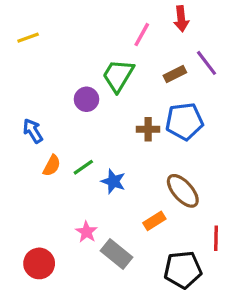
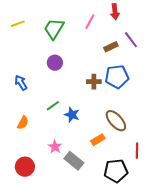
green trapezoid: (118, 76) -> (54, 29), moved
orange semicircle: (52, 166) -> (23, 123), moved

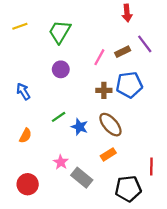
pink line: (90, 22) -> (99, 57), moved
brown ellipse: (116, 121) -> (110, 125), moved

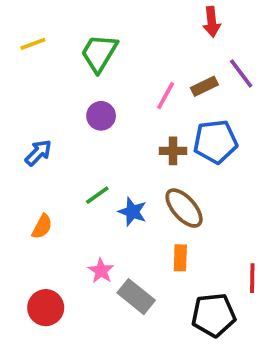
blue arrow: (23, 91) -> (38, 153), turned 77
orange rectangle: (108, 154) -> (180, 258), turned -56

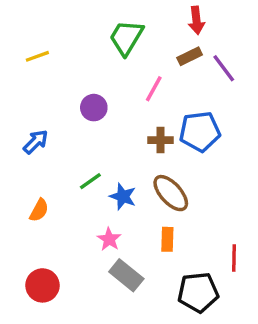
yellow line: (33, 44) -> (37, 56), moved
green trapezoid: (99, 53) -> (126, 37), moved
brown rectangle: (204, 86) -> (190, 56), moved
pink star: (101, 271) -> (109, 239), moved

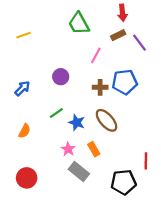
green trapezoid: (126, 37) -> (79, 23), turned -60
purple circle: (94, 108) -> (61, 77), moved
orange rectangle: (167, 239) -> (94, 149), moved, turned -32

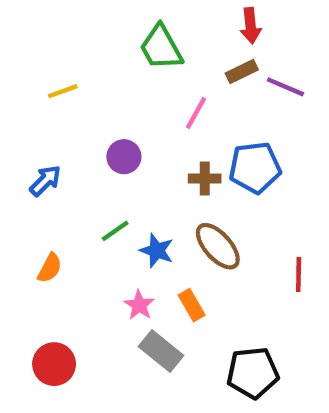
yellow line: (23, 35) -> (63, 91), moved
purple line: (140, 43) -> (285, 87), turned -30
red line: (146, 161) -> (299, 275), moved

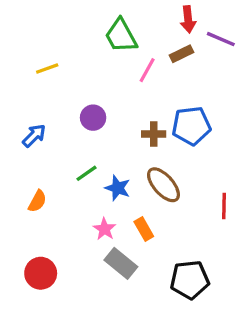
purple line: (285, 87) -> (221, 39), moved
pink line: (196, 113) -> (147, 70), moved

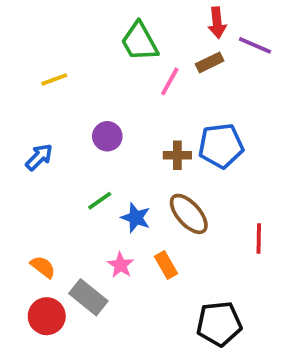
orange semicircle: (37, 201) -> (43, 267), moved, turned -80
gray rectangle: (121, 263) -> (88, 297), moved

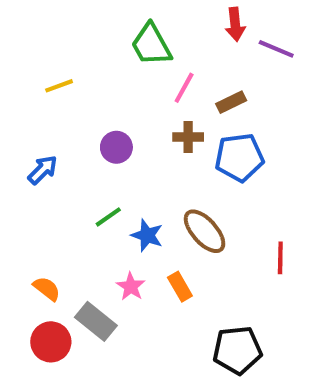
brown rectangle: (210, 62) -> (231, 102), moved
brown cross: (177, 155) -> (188, 137), moved

